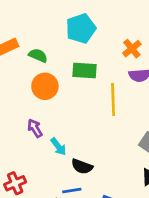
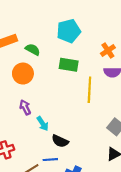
orange circle: (45, 86) -> (23, 74), moved

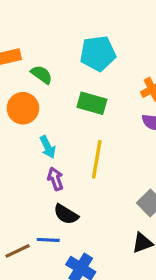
yellow line: (89, 90) -> (97, 159), moved
purple arrow: (25, 107) -> (55, 179), moved
cyan arrow: (43, 124) -> (48, 147), moved

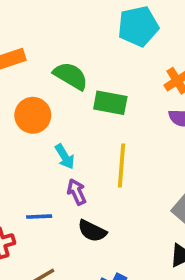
cyan pentagon: (98, 53) -> (138, 26), moved
green semicircle: (42, 75) -> (71, 76), moved, size x1.4
blue line: (48, 240) -> (39, 217), moved

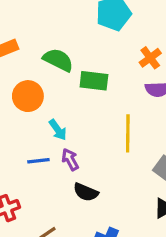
yellow line: (121, 166) -> (128, 133), moved
blue line: (39, 217) -> (38, 161), moved

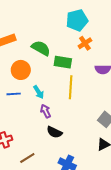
orange cross: (150, 58) -> (85, 43), moved
yellow line: (128, 133) -> (71, 87), moved
blue line: (38, 161) -> (14, 94), moved

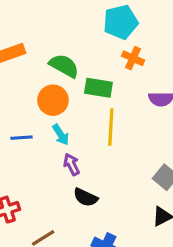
orange cross: (85, 43) -> (133, 58), turned -32
orange circle: (21, 70) -> (53, 100), moved

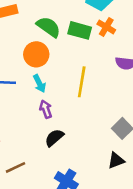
green rectangle: (98, 88) -> (80, 30), moved
black semicircle: (86, 197) -> (54, 138), turned 108

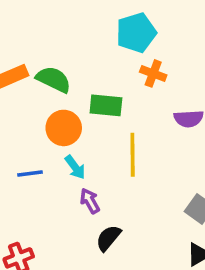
green semicircle: (49, 27) -> (54, 79), moved
green rectangle: (80, 30) -> (106, 105), moved

